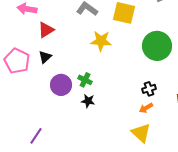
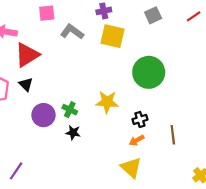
red triangle: (46, 30) -> (27, 55), size x1.4
yellow star: (101, 41) -> (107, 102), moved
black triangle: (45, 57) -> (26, 84), turned -32

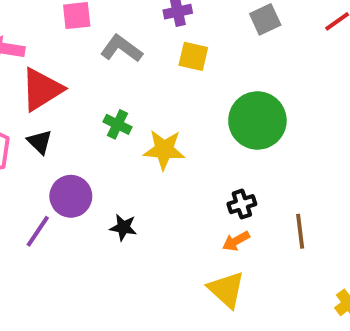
yellow square: (113, 36) -> (193, 56), size x0.7
yellow star: (107, 102) -> (164, 150), moved
green cross: (70, 110) -> (117, 124), moved
purple line: (16, 171) -> (38, 231), moved

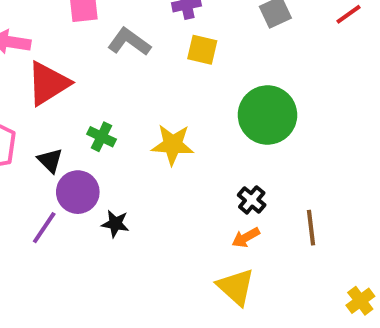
green cross: (117, 124) -> (101, 137), moved
black triangle: (40, 142) -> (50, 160), moved
black cross: (242, 204) -> (252, 200), turned -32
black star: (123, 227) -> (115, 224), moved

